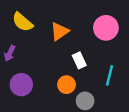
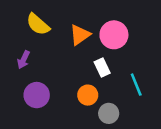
pink circle: (106, 28) -> (114, 35), moved
cyan line: (109, 75) -> (136, 85), turned -36

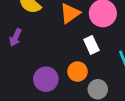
purple circle: (37, 95) -> (46, 79), moved

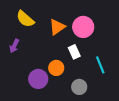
orange circle: (78, 72) -> (56, 68), moved

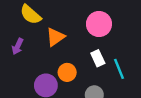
orange triangle: (57, 27) -> (55, 37), moved
white rectangle: (74, 52) -> (98, 58), moved

